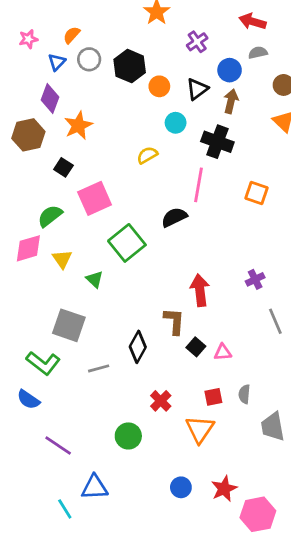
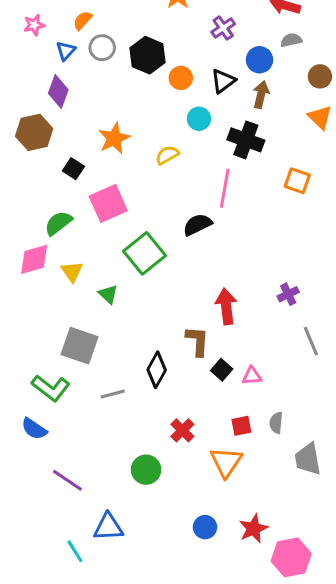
orange star: (78, 125) -> (114, 138), moved
orange square: (257, 193) -> (297, 181), moved

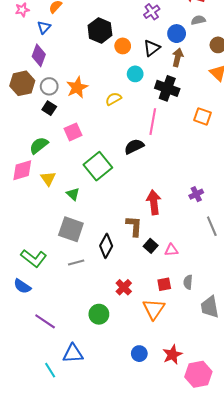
gray circle: (102, 48) -> (49, 86), moved
pink square: (108, 203) -> (73, 132), size x0.7
gray square: (79, 346) -> (71, 229), moved

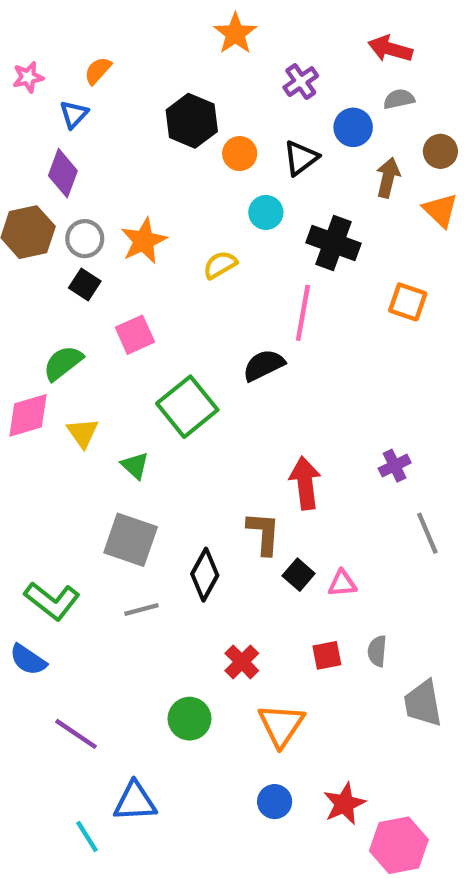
brown arrow: (178, 57) -> (388, 178), moved
orange triangle: (154, 309) -> (281, 725), moved

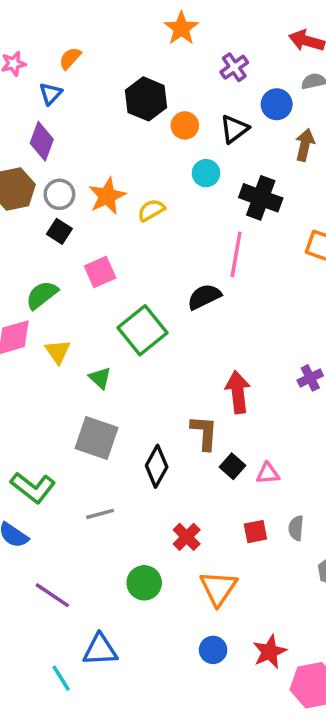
yellow semicircle: (220, 265) -> (151, 210), moved
gray line: (141, 610) -> (100, 514), moved

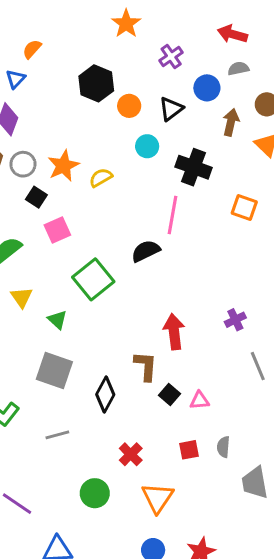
black square: (59, 231) -> (36, 197), moved

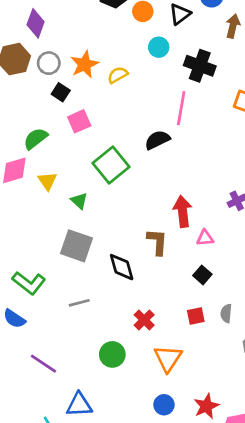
black diamond: (105, 394) -> (122, 267), turned -44
black square: (170, 394) -> (202, 275), moved
pink triangle: (199, 400) -> (205, 238), moved

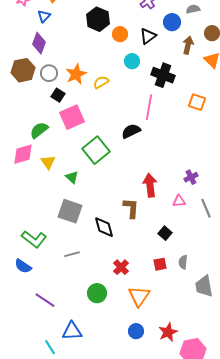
pink square: (79, 121) -> (72, 117), size x1.4
pink triangle: (205, 238) -> (179, 201), moved

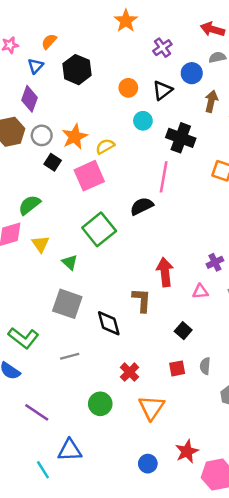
black hexagon: (98, 19) -> (77, 70), moved
pink square: (72, 117) -> (89, 176), moved
blue circle: (136, 331) -> (148, 464), moved

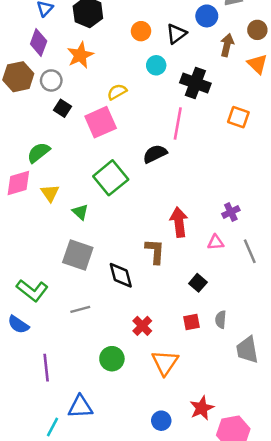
orange star: (75, 137) -> (80, 55), moved
purple line: (37, 412) -> (46, 368), turned 50
cyan line: (43, 470) -> (52, 427), turned 60

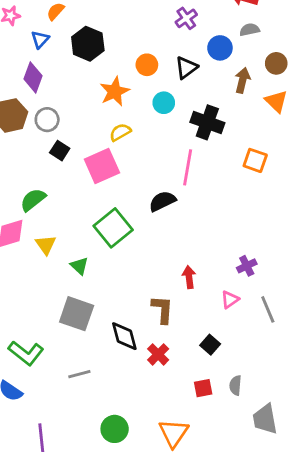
orange star: (80, 55) -> (115, 91), moved
red arrow: (179, 222) -> (189, 277), size x0.7
pink triangle: (216, 242) -> (230, 300), turned -30
red cross: (142, 326) -> (158, 354), moved

